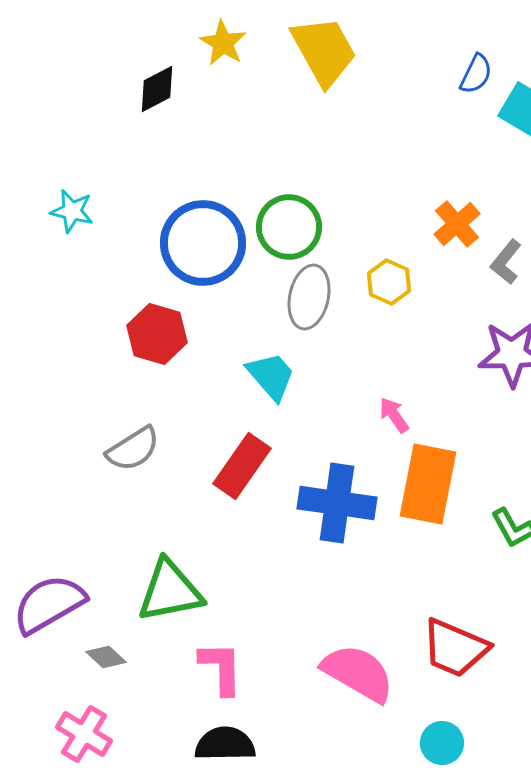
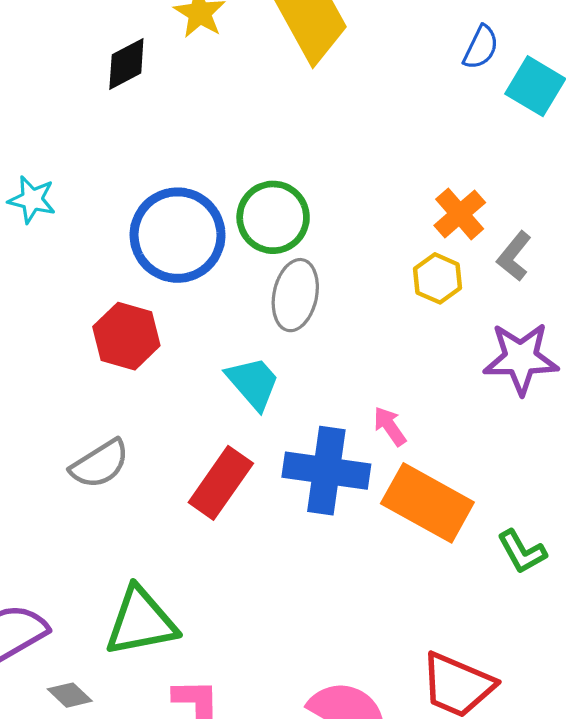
yellow hexagon: (389, 282) -> (437, 278), moved
orange rectangle: (428, 484) -> (427, 503), turned -72
blue cross: (337, 503) -> (326, 471), moved

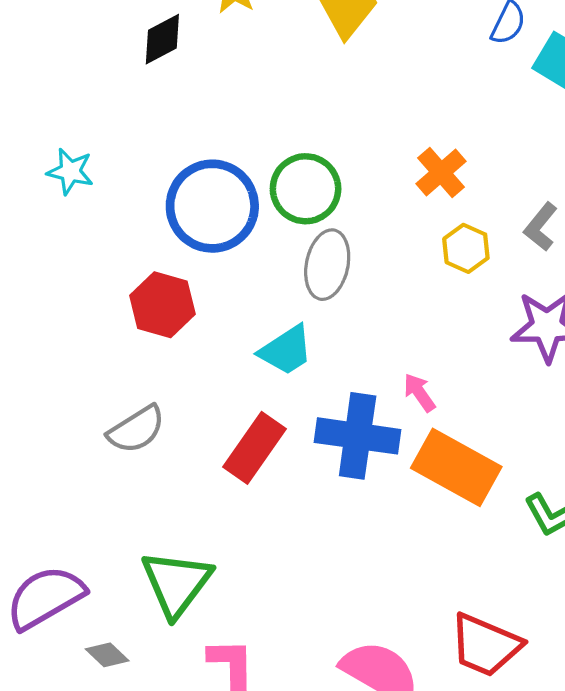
orange cross: (460, 214) -> (441, 172), moved
cyan trapezoid: (253, 383) -> (286, 350), turned 98
green triangle: (141, 622) -> (177, 583), turned -42

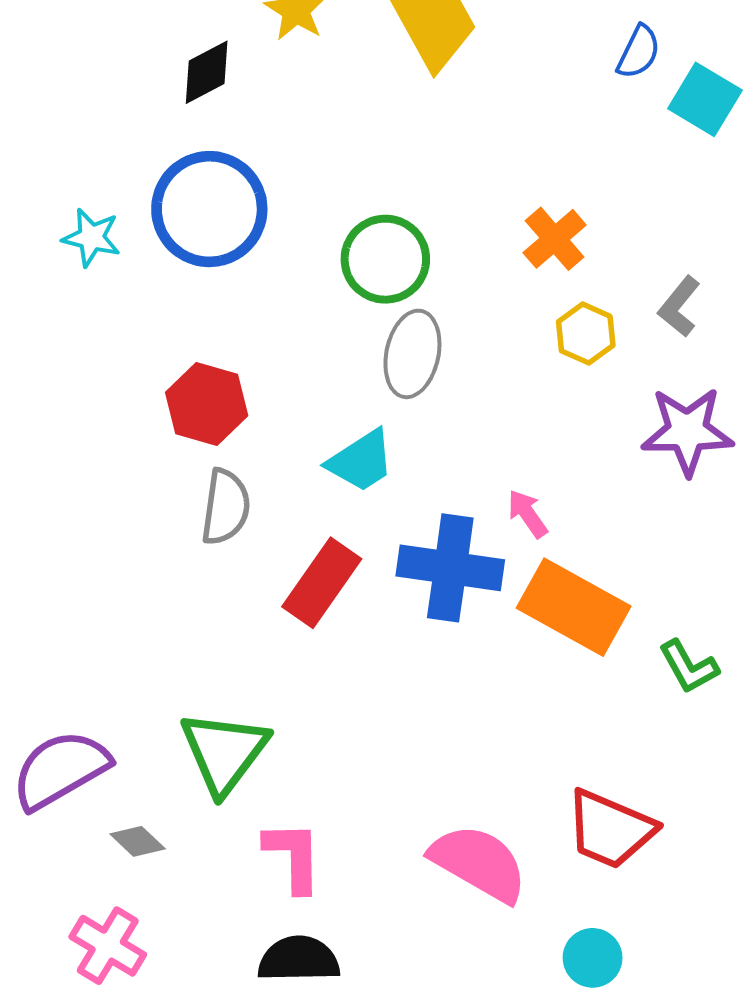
blue circle: (212, 206) -> (209, 209), moved
gray semicircle: (136, 429) -> (226, 507), moved, turned -50

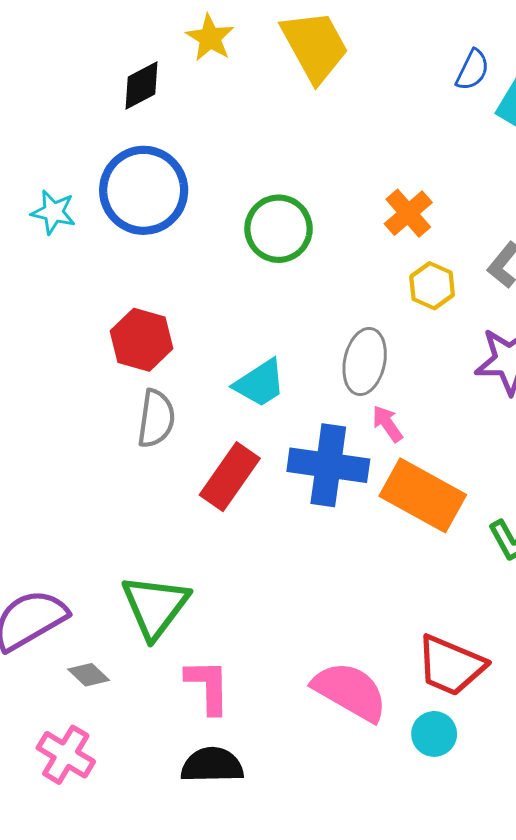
gray ellipse: (412, 354) -> (365, 362), moved
cyan circle: (593, 958) -> (434, 734), moved

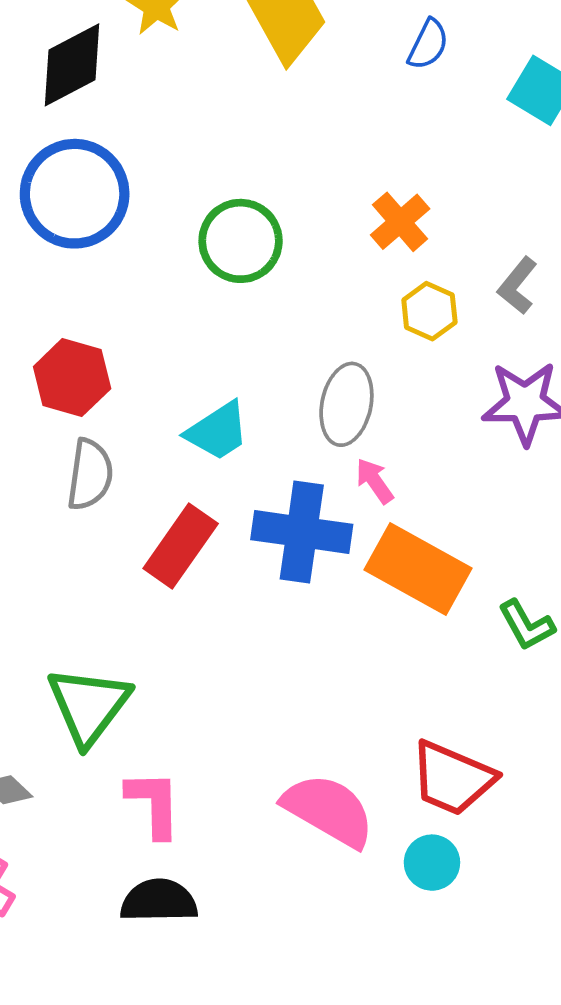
blue semicircle: (473, 70) -> (428, 44), moved
black diamond: (142, 86) -> (72, 65), size x1.4

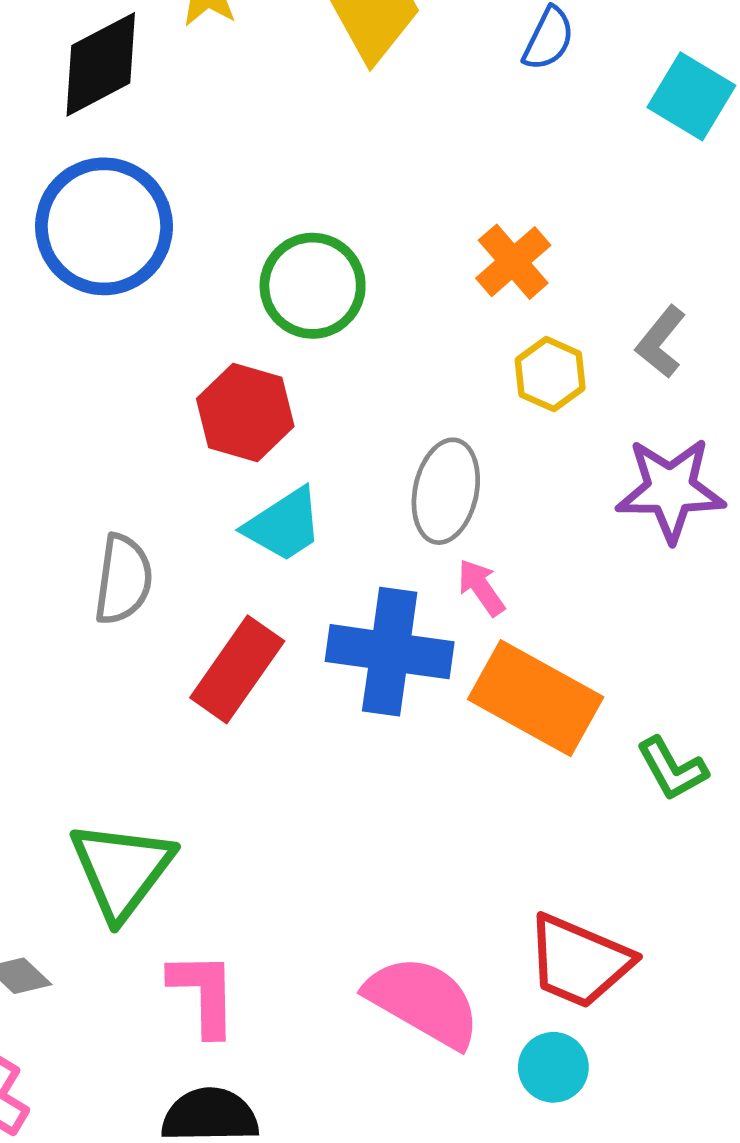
red hexagon: (72, 378) -> (245, 413), moved

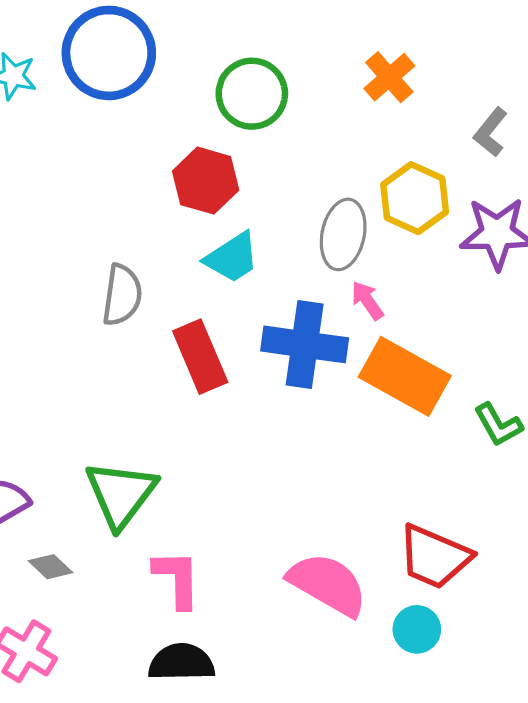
yellow hexagon: (550, 374) -> (415, 198), moved, size x1.4
red rectangle: (237, 669) -> (200, 357), turned -58

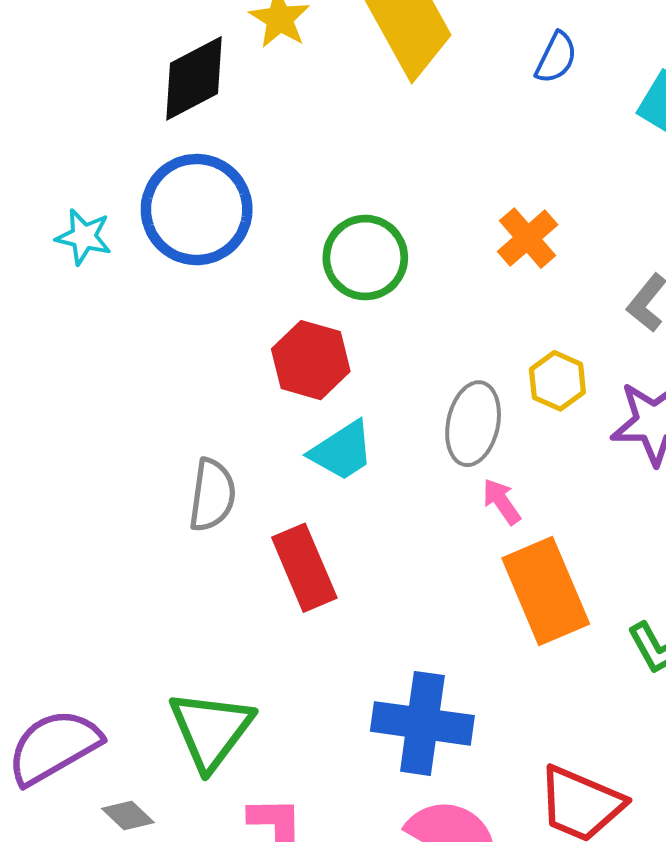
yellow hexagon: (415, 198) -> (557, 381), size x0.7
blue cross: (305, 344) -> (422, 723), moved
orange rectangle: (405, 376) -> (546, 591), turned 38

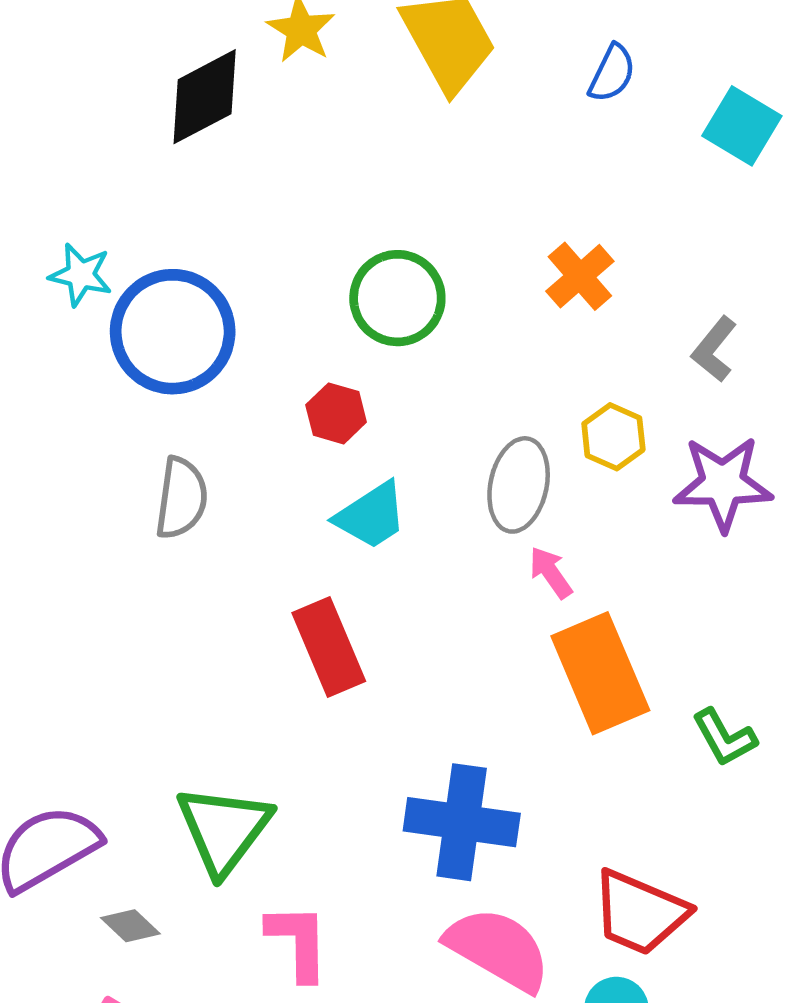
blue circle: (197, 210) -> (173, 332), moved
red hexagon: (311, 360) -> (336, 413), size x0.7
gray semicircle: (212, 495) -> (181, 498), moved

